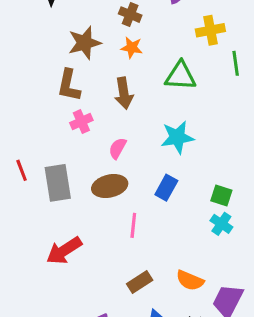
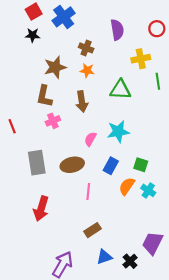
pink semicircle: (118, 148) -> (90, 139), moved
red line: (22, 170) -> (12, 126), moved
green square: (221, 195) -> (141, 165), moved
red arrow: (64, 251) -> (41, 209), turned -40
orange semicircle: (190, 280) -> (127, 186), moved, turned 102

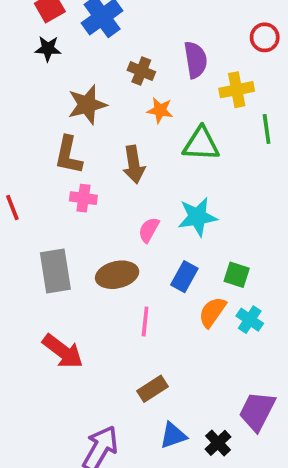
purple semicircle: (117, 30) -> (196, 60), moved
orange star: (87, 70) -> (160, 110), moved
pink cross: (53, 121) -> (83, 198), turned 32
red arrow: (41, 209) -> (63, 351), turned -70

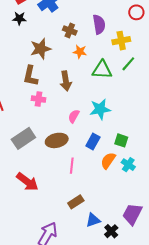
green line: (267, 129) -> (128, 64), moved, turned 49
gray rectangle: (55, 271) -> (23, 138), turned 65
blue triangle: (173, 435) -> (93, 220), moved

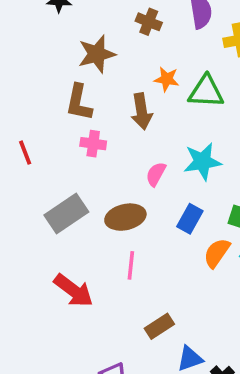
orange star: (80, 52) -> (167, 79), moved
pink line: (72, 166) -> (131, 265), moved

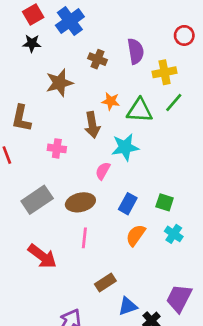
brown L-shape: (79, 102) -> (21, 118), moved
cyan star: (202, 162) -> (125, 147), moved
orange semicircle: (217, 253) -> (136, 235), moved

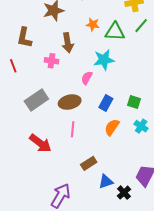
brown arrow: (92, 125) -> (68, 43), moved

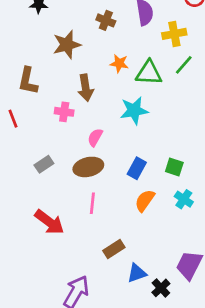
pink semicircle: (87, 78) -> (95, 137), moved
gray rectangle: (36, 100) -> (44, 164), size x0.6

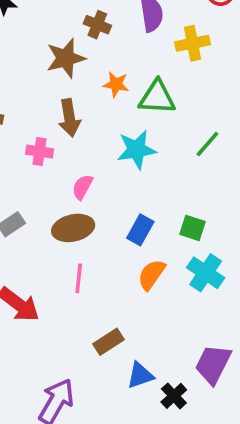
brown star: (67, 45) -> (66, 58), moved
green line: (184, 65) -> (207, 144), moved
cyan cross: (184, 199) -> (206, 273), size x1.4

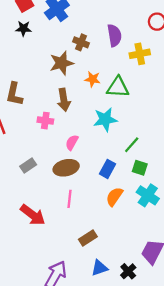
green line: (207, 144) -> (132, 145), moved
blue triangle: (140, 375) -> (99, 268), moved

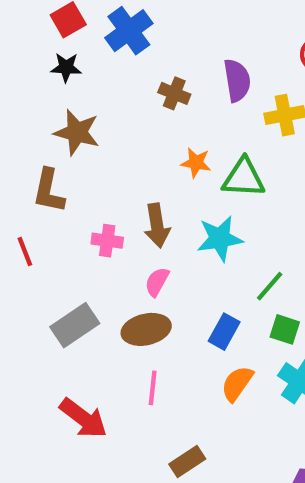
brown star: (61, 63) -> (77, 132), moved, turned 30
brown arrow: (64, 100) -> (157, 225), moved
gray rectangle: (28, 165) -> (75, 325), size x1.5

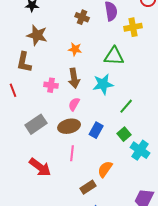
orange star: (196, 163) -> (75, 49), moved
green square: (285, 329) -> (124, 134), moved, turned 32
blue rectangle: (224, 332) -> (96, 130), moved
orange semicircle: (237, 384) -> (105, 169), moved

